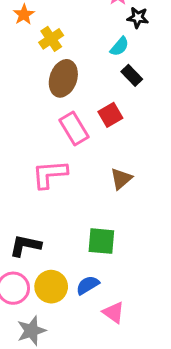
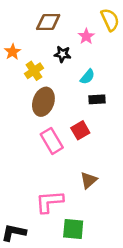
black star: (138, 18) -> (62, 54), moved
black rectangle: (132, 75) -> (97, 99), turned -49
pink L-shape: (50, 174) -> (49, 202), moved

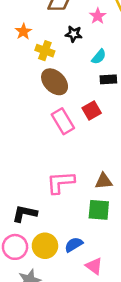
yellow cross: (34, 71) -> (45, 51), turned -36
brown ellipse: (43, 102) -> (55, 82), turned -64
brown triangle: (89, 180) -> (104, 181), moved, turned 36
green square: (73, 229) -> (99, 210), moved

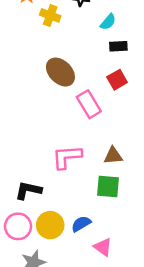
brown ellipse: (55, 82) -> (60, 72), moved
red square: (92, 111) -> (117, 80), moved
pink rectangle: (63, 121) -> (89, 104), moved

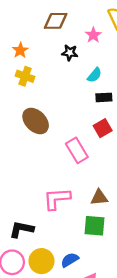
yellow cross: (50, 15) -> (25, 76), moved
brown ellipse: (60, 72) -> (36, 121), moved

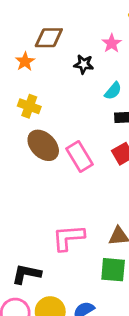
brown diamond: (56, 21) -> (49, 38), moved
yellow cross: (25, 76) -> (29, 106), moved
pink rectangle: (77, 150) -> (80, 157), moved

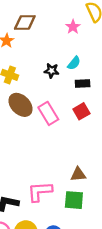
black star: (84, 64) -> (52, 71), moved
pink L-shape: (68, 238) -> (40, 191), moved

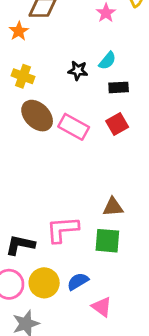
pink rectangle: (48, 113) -> (74, 127), turned -30

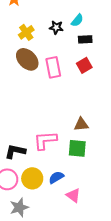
yellow cross: (23, 76) -> (26, 32), moved, turned 35
pink rectangle: (74, 127) -> (53, 67), turned 50

